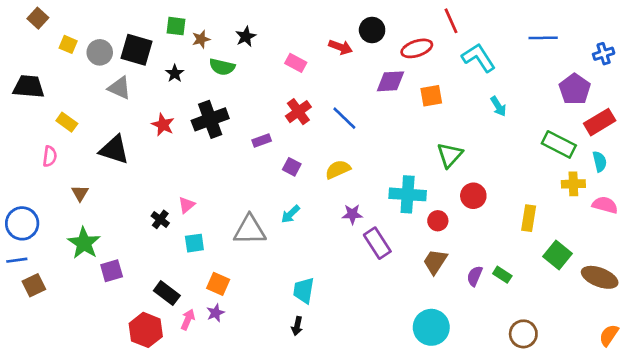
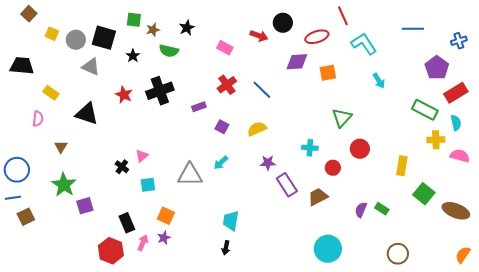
cyan cross: (408, 194) -> (310, 148), size x0.6
brown trapezoid: (435, 262) -> (318, 197), moved, turned 30
black rectangle: (167, 293) -> (127, 223), turned 30

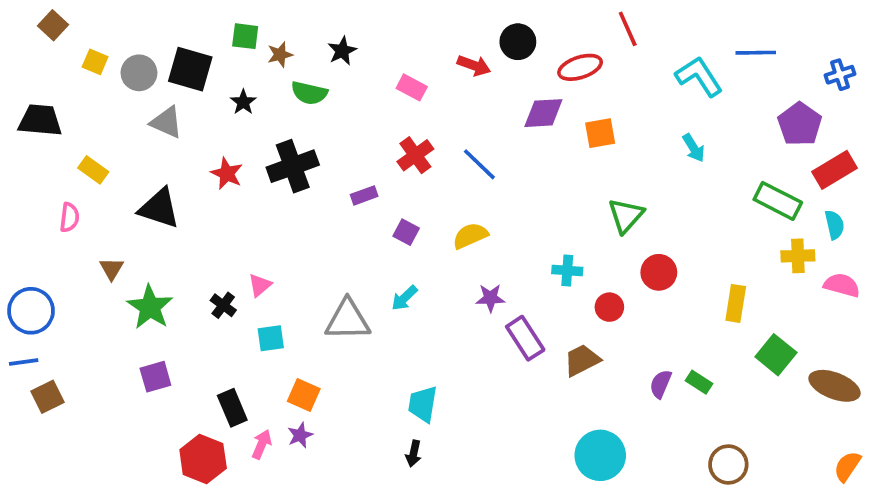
cyan L-shape: (364, 44) -> (699, 76), moved
green star: (64, 185) -> (150, 307), moved

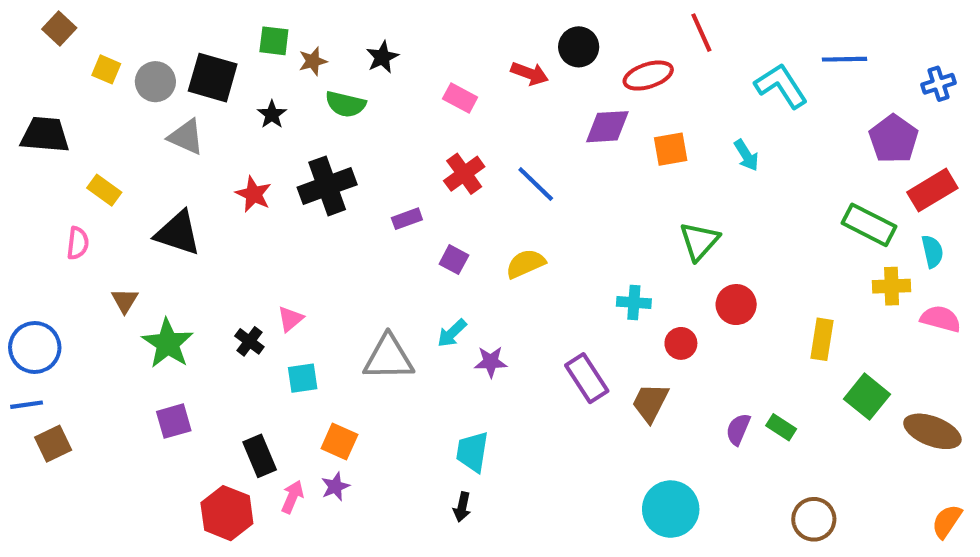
cyan arrow: (694, 148) -> (746, 155), moved
purple star: (490, 298) -> (491, 362), moved
brown trapezoid: (582, 360) -> (650, 403), turned -36

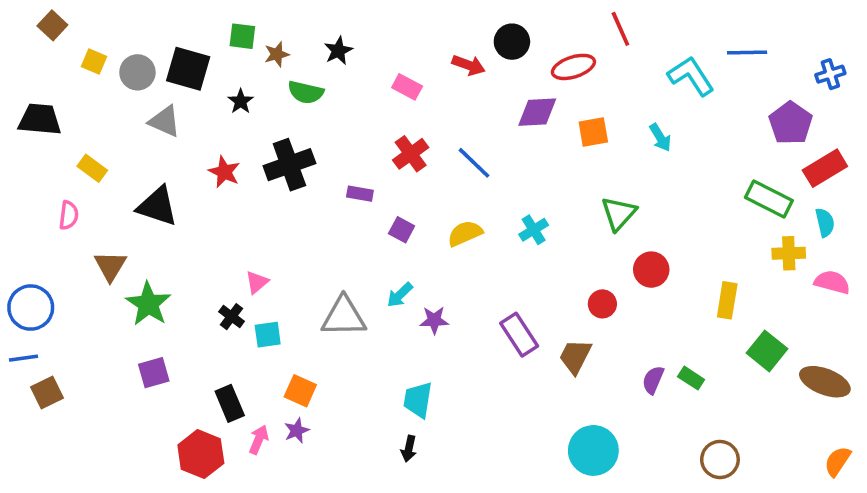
purple rectangle: (407, 219) -> (360, 194), turned 30
brown triangle: (125, 300) -> (110, 266), size x1.4
cyan cross: (634, 303) -> (534, 230), moved, turned -36
black cross: (249, 341) -> (232, 317), moved

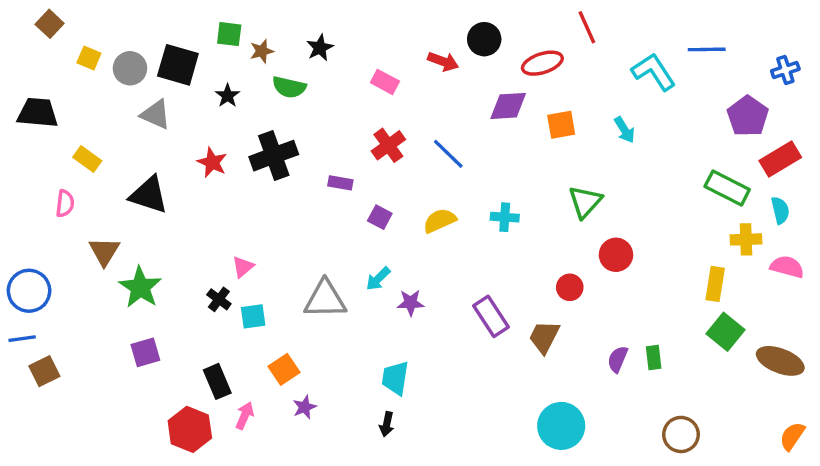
cyan cross: (534, 230) -> (505, 217), turned 36
yellow rectangle: (727, 300) -> (715, 284), moved
green rectangle: (691, 378) -> (654, 357), turned 50
orange square: (300, 391) -> (284, 369), turned 32
purple star: (297, 431) -> (305, 407), moved

